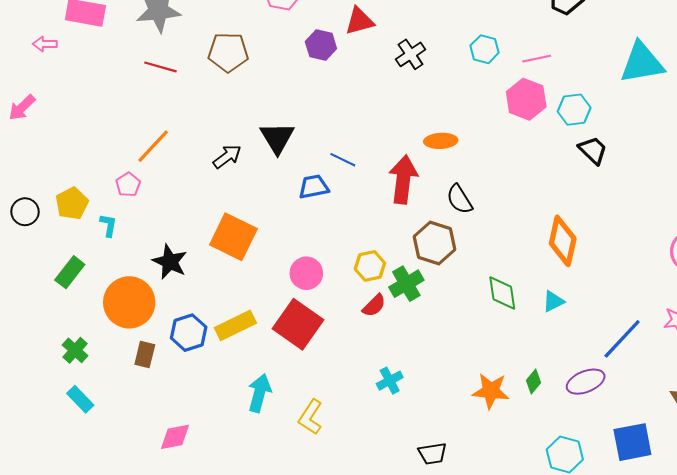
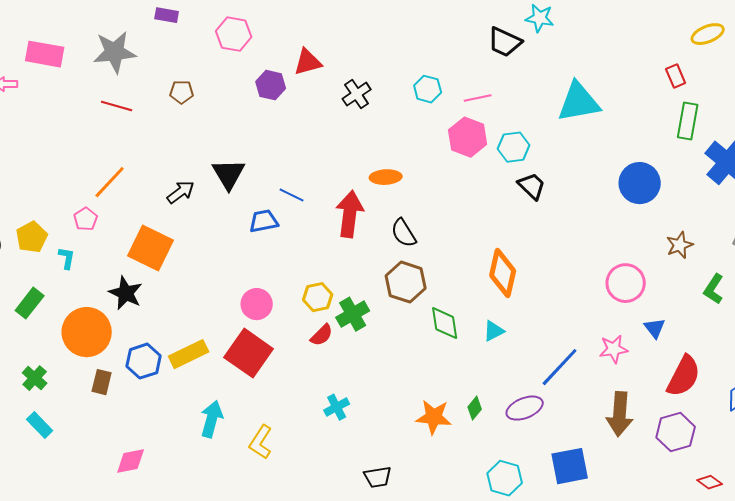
brown pentagon: (228, 52) -> (182, 92), size x0.6
orange square: (233, 237) -> (151, 248), moved
brown hexagon: (435, 243) -> (406, 282), moved

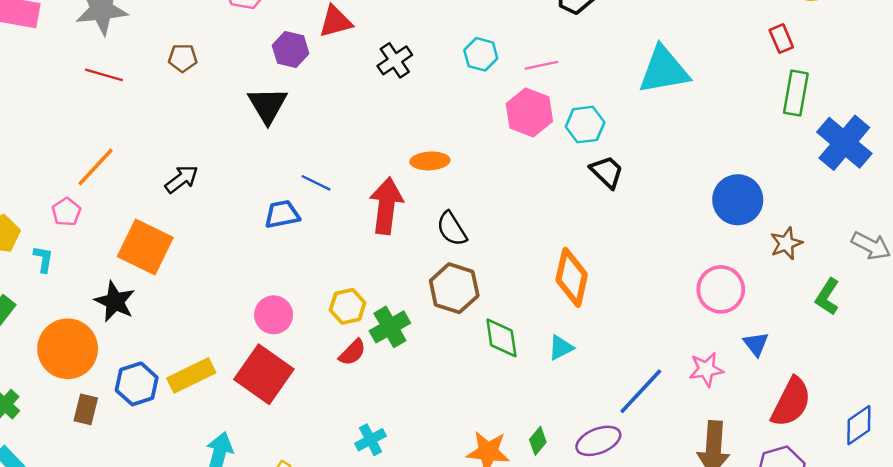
black triangle: (229, 174) -> (268, 105), moved
blue circle: (640, 183) -> (738, 200), moved

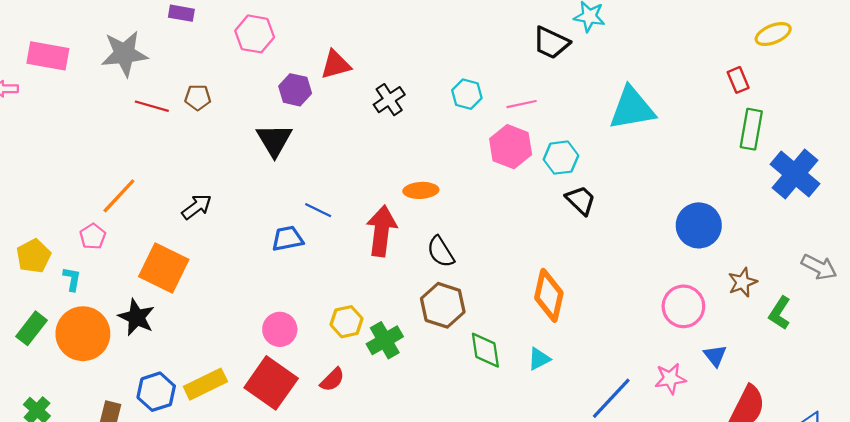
red line: (104, 75) -> (152, 106), moved
brown star: (786, 243) -> (743, 282), moved
orange circle: (68, 349) -> (83, 334), moved
red semicircle: (352, 352) -> (332, 380), moved

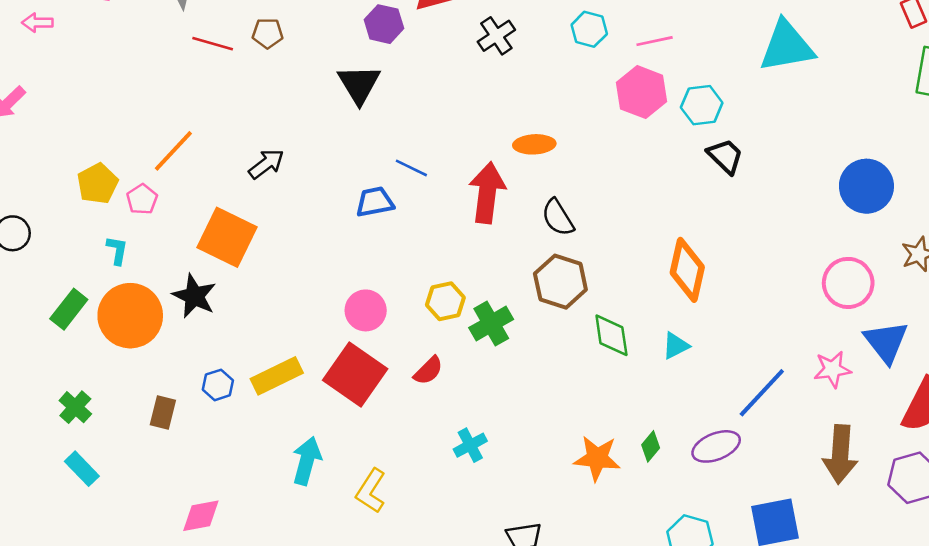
yellow pentagon: (34, 256) -> (98, 184), moved
blue triangle: (715, 356) -> (886, 342), size x1.6
blue hexagon: (156, 392) -> (218, 385), size x0.7

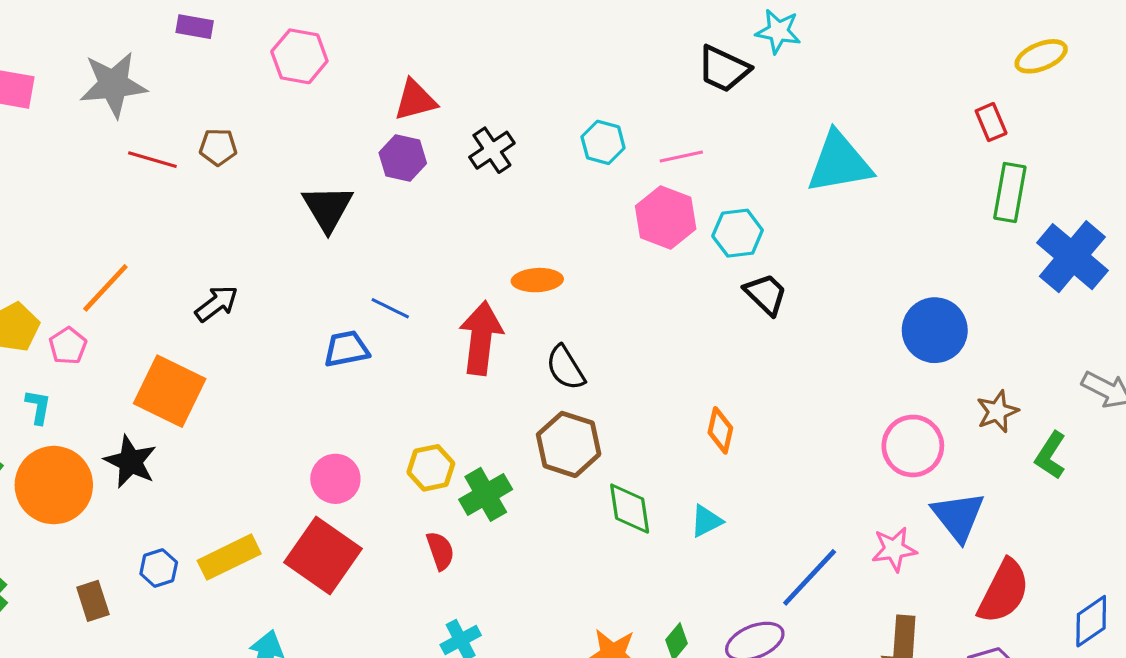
purple hexagon: (384, 24) -> (403, 158), moved
orange diamond: (687, 270) -> (720, 430), size x0.6
red semicircle: (428, 371) -> (440, 551), moved, turned -64
brown rectangle: (163, 412) -> (93, 601), turned -32

